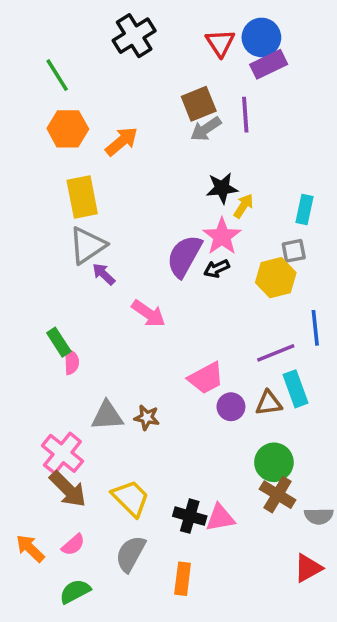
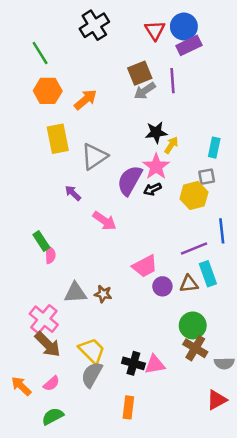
gray triangle: (88, 245) -> (94, 156), moved
gray semicircle: (131, 554) -> (92, 375), moved

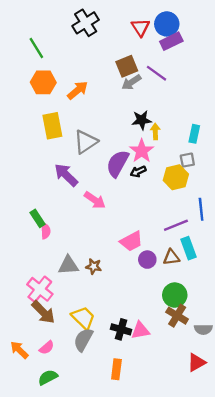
purple line: (173, 81) -> (156, 73), turned -50
yellow arrow: (171, 145) -> (155, 131), turned -35
purple arrow: (73, 193) -> (66, 175), size x1.6

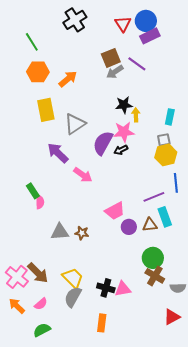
pink star: (142, 151) -> (124, 132), turned 30
yellow hexagon: (176, 177) -> (166, 155), moved
pink cross: (40, 289) -> (17, 277), moved

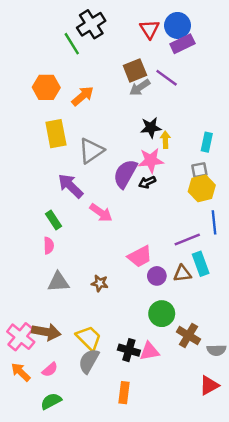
green line: (32, 42) -> (72, 44), moved
green rectangle: (33, 191) -> (53, 220), moved
gray triangle: (60, 232) -> (58, 282), moved
green circle: (153, 258) -> (162, 314), moved
brown arrow: (38, 273) -> (46, 332), turned -35

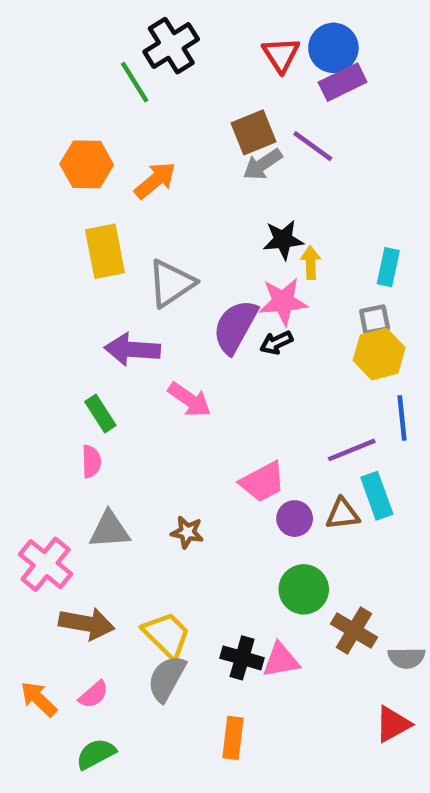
purple arrow: (71, 186) -> (132, 349), turned -40
pink cross: (21, 337) -> (46, 564), moved

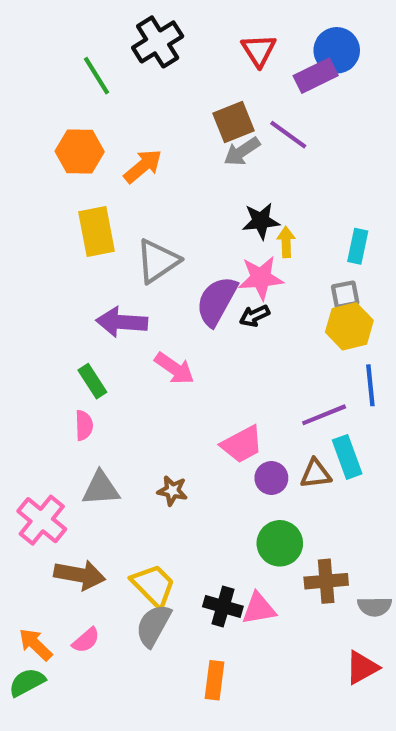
blue circle: (333, 48) -> (337, 50), moved
green line: (135, 82) -> (97, 76), moved
brown cross: (354, 630) -> (326, 581), turned -36
green semicircle: (96, 754) -> (27, 682), moved

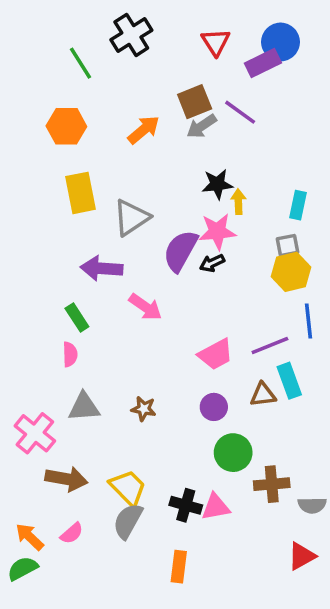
orange arrow: (143, 166) -> (144, 130), moved
pink trapezoid: (242, 444) -> (216, 354), moved
purple circle: (271, 478) -> (214, 407), moved

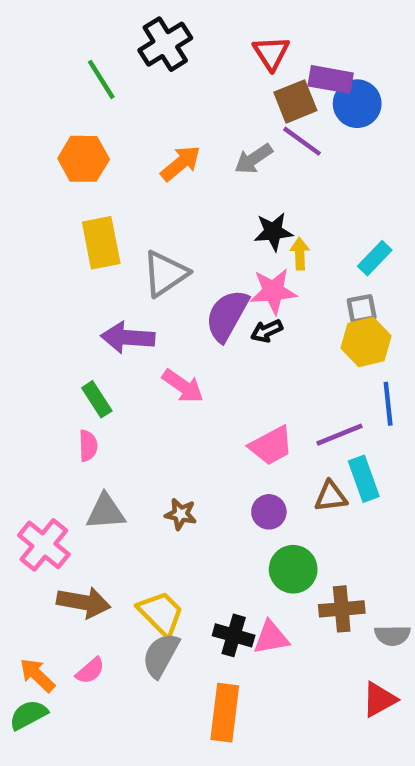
blue circle: (281, 42) -> (357, 104), moved
purple rectangle: (263, 63) -> (331, 79), turned 36
brown square: (195, 102) -> (295, 101), moved
cyan rectangle: (298, 205) -> (375, 258), turned 32
orange rectangle: (179, 567) -> (225, 713), size x1.4

